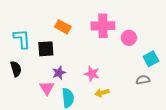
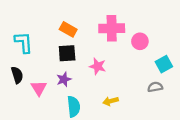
black square: (46, 49) -> (67, 53), moved
pink star: (92, 74) -> (98, 66), moved
pink triangle: (47, 88) -> (39, 88), moved

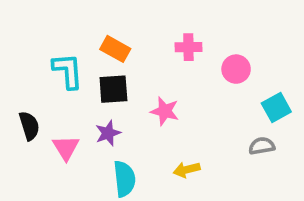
pink cross: (112, 28) -> (188, 47), size x0.6
cyan L-shape: (24, 42) -> (68, 71), moved

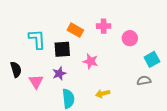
orange rectangle: (115, 49) -> (75, 30), moved

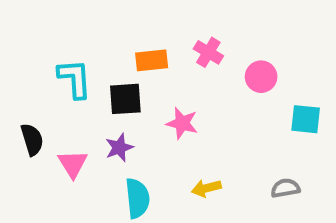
pink cross: (104, 26) -> (208, 52), turned 32
orange rectangle: (75, 30) -> (152, 60), turned -35
cyan square: (152, 59) -> (306, 119), turned 35
gray semicircle: (144, 81) -> (285, 188), moved

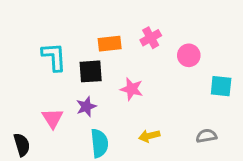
pink cross: (208, 52) -> (151, 38), turned 30
black semicircle: (32, 139) -> (22, 145), moved

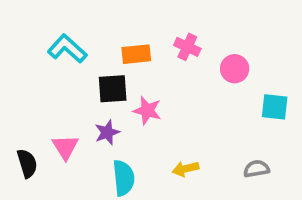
pink cross: (151, 38) -> (187, 47), turned -36
cyan L-shape: (54, 57) -> (67, 49), moved, turned -44
pink star: (132, 89) -> (147, 111), moved
black semicircle: (22, 145) -> (27, 163), moved

